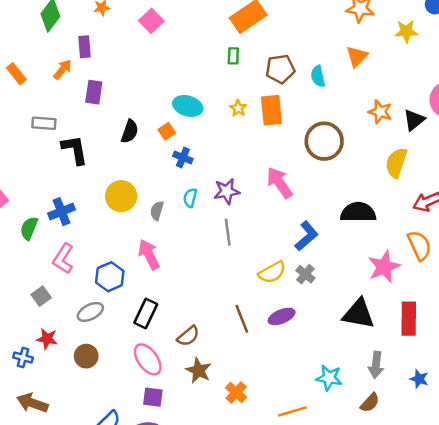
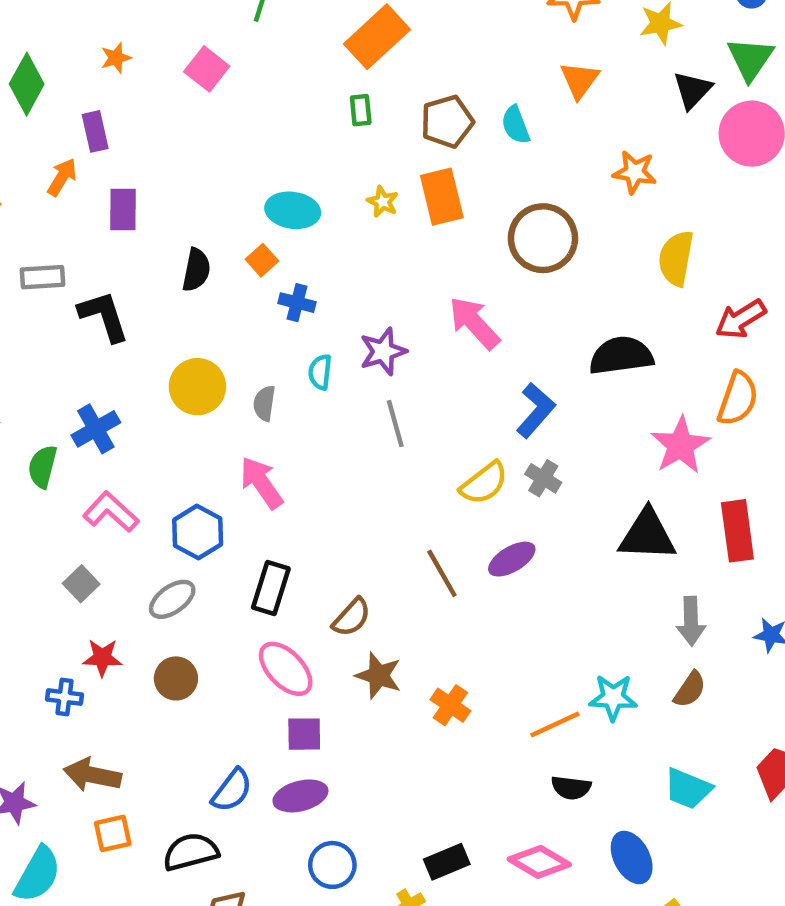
black triangle: (414, 120) -> (692, 90), moved
orange semicircle: (419, 245) -> (738, 399), turned 52
pink L-shape: (63, 259) -> (111, 512), turned 108
cyan star: (329, 378) -> (613, 698), moved

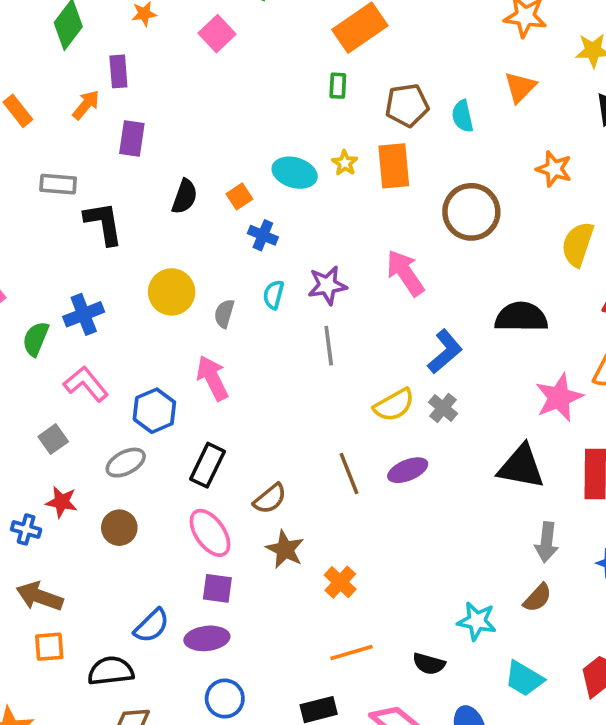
cyan ellipse: (293, 210) -> (295, 173), moved
cyan star: (613, 698) -> (477, 621), moved
orange line: (555, 724) -> (352, 653), moved

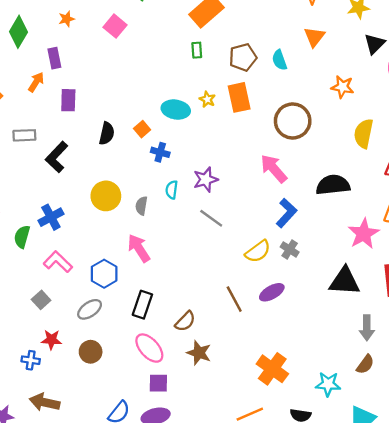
black L-shape: (104, 223) -> (57, 157), turned -120
pink arrow: (405, 273) -> (274, 169), moved
gray line: (329, 346) -> (211, 218), turned -40
orange cross: (340, 582) -> (272, 369), moved, size x1.5

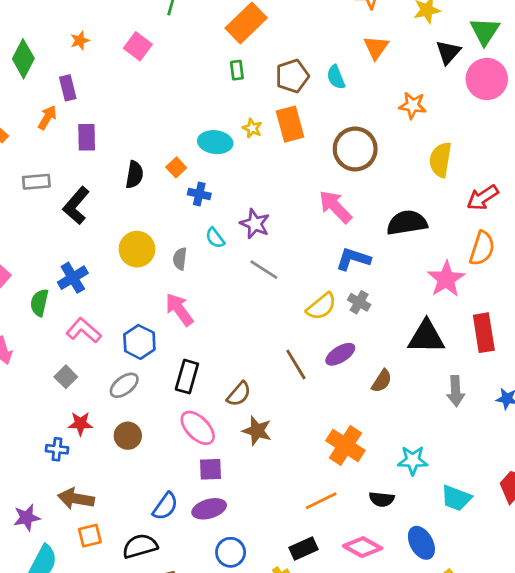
purple star: (206, 180) -> (255, 224), turned -30
cyan semicircle: (172, 190) -> (215, 238), turned -42
blue L-shape: (286, 213) -> (353, 259), turned -112
brown semicircle: (365, 364) -> (382, 381), moved

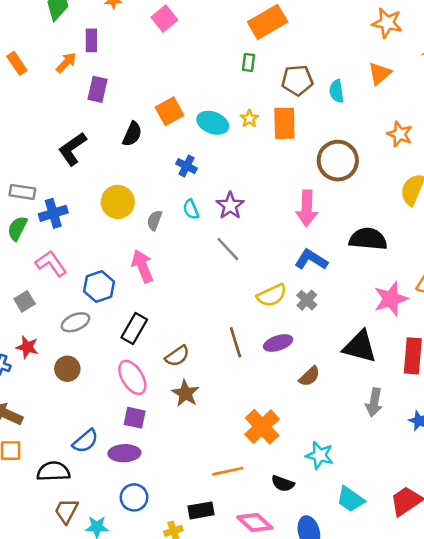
orange square: (176, 167) -> (169, 111), moved, size x1.5
gray rectangle: (36, 182) -> (22, 192), moved
pink arrow: (335, 207) -> (307, 208), turned -148

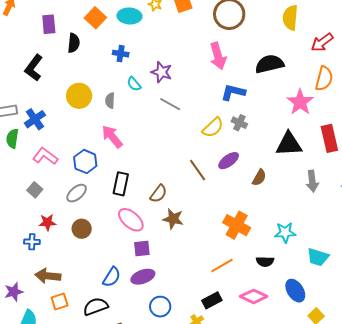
purple rectangle: (97, 89) -> (49, 24), moved

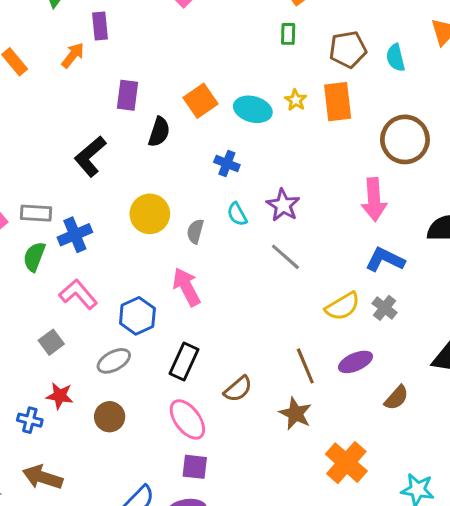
brown star: (173, 219) -> (295, 414), moved

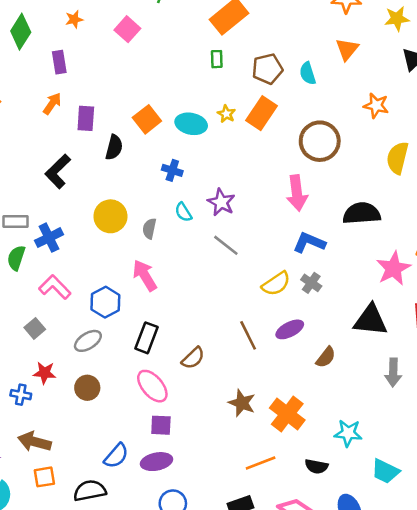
orange arrow: (73, 55) -> (52, 104), moved
orange rectangle: (338, 102) -> (262, 113), turned 44
brown star: (295, 414) -> (242, 403), moved

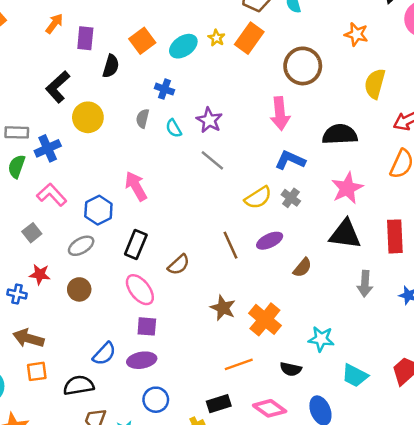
cyan ellipse: (191, 124) -> (183, 46), turned -48
yellow circle: (110, 216) -> (88, 117), moved
gray semicircle: (149, 229) -> (143, 118), moved
pink star: (393, 268) -> (347, 188), moved

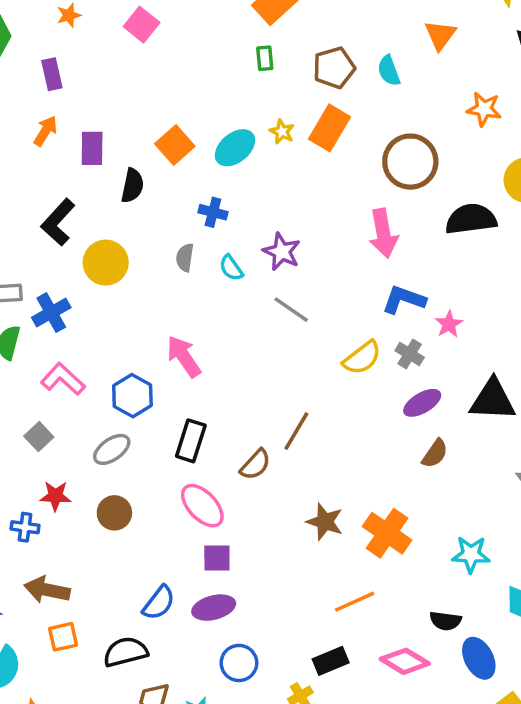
black semicircle: (340, 134) -> (471, 219), moved
pink star: (347, 188) -> (449, 324), moved, size x0.6
purple ellipse: (270, 241) -> (422, 403), moved
brown line: (231, 245) -> (296, 431), moved, turned 60
black semicircle: (291, 369) -> (445, 621), moved

